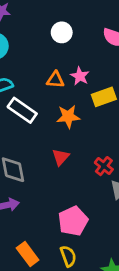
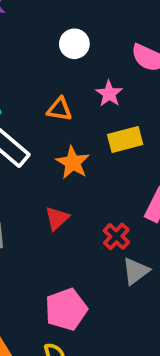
pink star: (80, 76) -> (109, 94), moved
orange star: (68, 117) -> (73, 163), turned 30

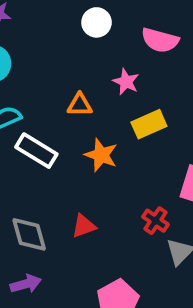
white circle: (74, 44) -> (97, 22), moved
red triangle: (57, 218) -> (84, 226), moved, turned 32

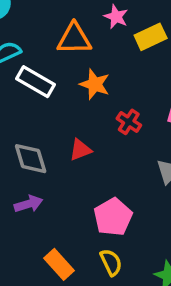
orange triangle: (80, 105) -> (74, 39), size x1.5
yellow rectangle: (149, 124) -> (151, 37), moved
red cross: (156, 221) -> (129, 122), moved

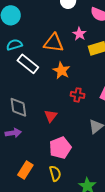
red cross: (129, 122) -> (78, 95), turned -32
red triangle: (80, 150) -> (51, 116), moved, turned -40
orange rectangle: (59, 264) -> (25, 170), turned 66

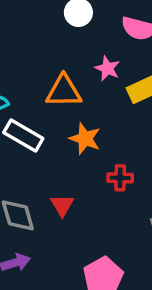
red triangle: (51, 116) -> (62, 205), moved

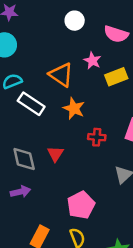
orange triangle: (64, 91) -> (61, 75), turned 32

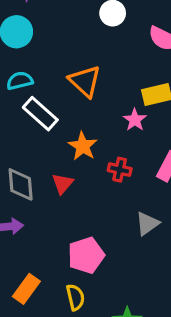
pink star: (92, 61) -> (135, 120), moved
orange star: (74, 108) -> (83, 146), moved

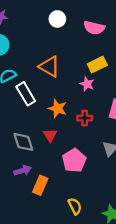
white rectangle: (40, 114) -> (26, 94), turned 30
pink pentagon: (86, 255) -> (74, 160), moved
orange rectangle: (26, 289) -> (40, 185), moved

